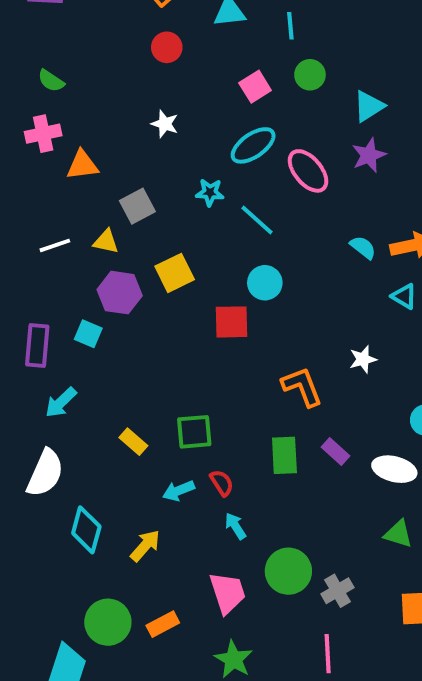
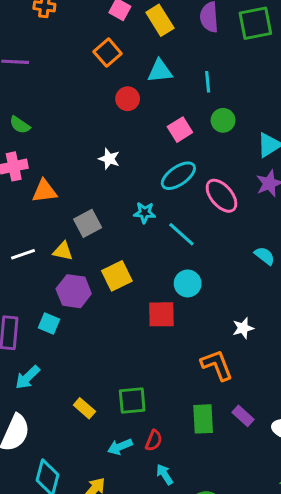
red circle: (167, 47) -> (128, 99), moved
white star: (363, 359) -> (243, 328), moved
red semicircle: (222, 483) -> (154, 441), turned 55

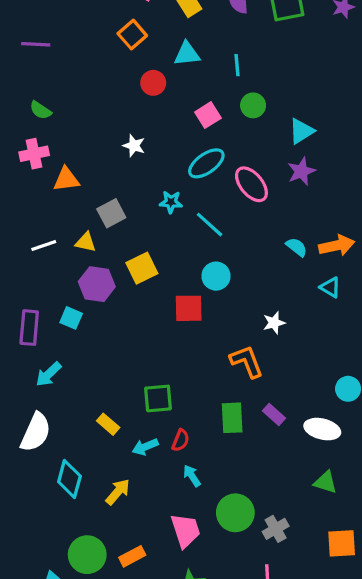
yellow rectangle: (84, 408) -> (108, 424), moved

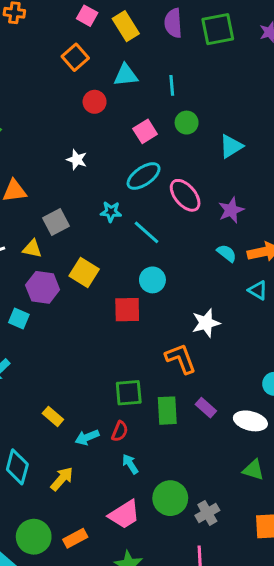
purple star: (301, 171) -> (231, 210), moved
yellow square: (142, 268) -> (84, 272), turned -32
white star: (274, 323) -> (206, 323), size x1.4
green square: (158, 398) -> (129, 393), moved
pink trapezoid: (185, 530) -> (124, 514), turned 76

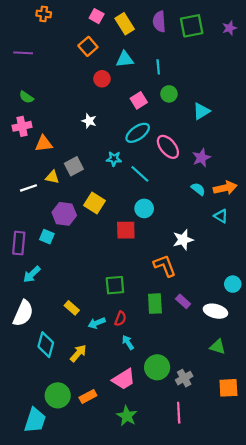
yellow triangle: (32, 249) -> (52, 177), moved
green square: (129, 393) -> (115, 285), moved

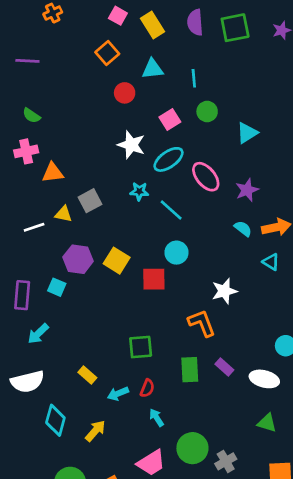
orange cross: (44, 14) -> (53, 13), turned -32
white star: (89, 121) -> (131, 145), moved, size x1.5
yellow square: (94, 203) -> (117, 261), moved
white semicircle: (23, 313) -> (27, 382), turned 52

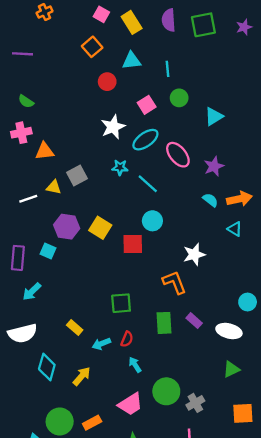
white star: (131, 145) -> (113, 127), turned 30
green triangle: (267, 423) -> (231, 369), turned -42

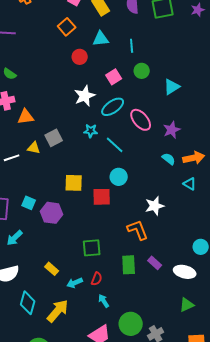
purple hexagon: (67, 227) -> (52, 213), moved
yellow square: (100, 228) -> (74, 183), turned -30
yellow arrow: (82, 376) -> (58, 311), size x1.4

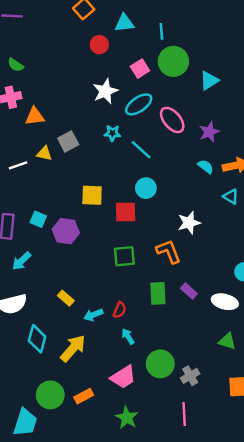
green circle: (142, 71) -> (173, 61), size x1.6
green square: (92, 248) -> (124, 256), moved
green triangle: (187, 305) -> (227, 341), turned 42

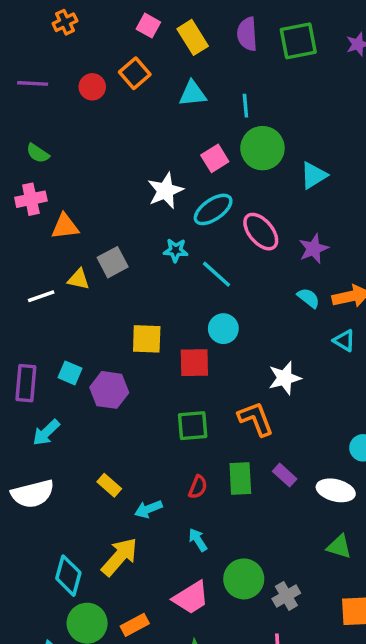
red circle: (99, 45) -> (92, 87), moved
red semicircle: (120, 310) -> (198, 487), moved
cyan diamond: (37, 339) -> (68, 576), moved

